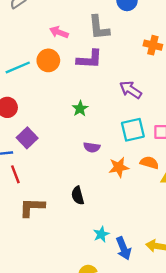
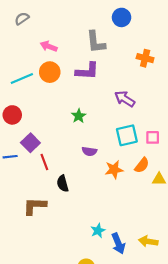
pink arrow: (59, 32) -> (49, 46), moved
orange semicircle: (149, 163) -> (142, 165), turned 112
red line: (15, 174) -> (44, 162), moved
black semicircle: (78, 195) -> (63, 183), moved

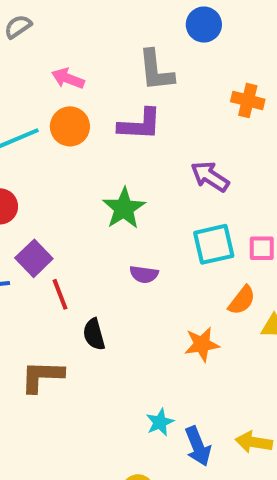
green star: (79, 116) -> (124, 208), size x1.5
orange star: (114, 170) -> (202, 344), moved

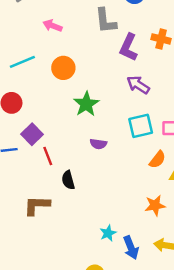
purple L-shape: (140, 124) -> (128, 47), moved, turned 112
orange circle: (70, 126) -> (63, 68), moved
orange star: (202, 344) -> (155, 205), moved

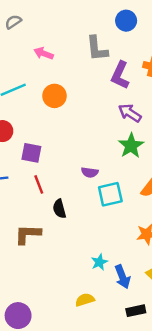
green star: (86, 104) -> (131, 146), moved
cyan square: (141, 126) -> (110, 194), moved
purple square: (32, 134) -> (31, 153), moved, turned -35

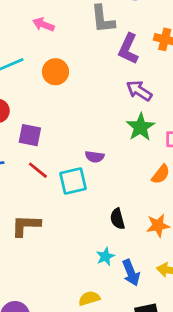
red line: (39, 184) -> (38, 170), turned -30
cyan square: (110, 194) -> (73, 181), moved
black semicircle: (59, 209) -> (118, 219), moved

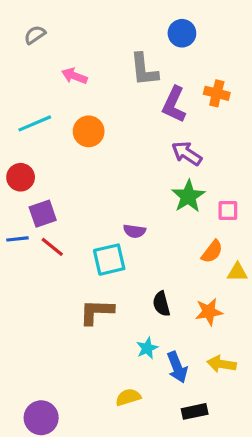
purple square: (30, 135) -> (43, 214), moved, turned -30
red line: (38, 170) -> (52, 247), moved
brown L-shape: (26, 226) -> (97, 312), moved

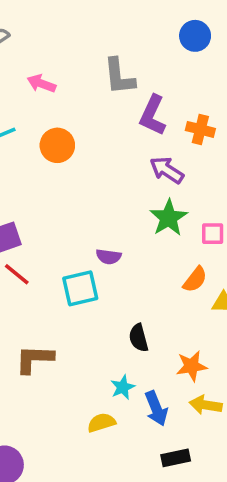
blue circle: (182, 33) -> (195, 36), moved
orange cross: (217, 93) -> (200, 129), moved
brown L-shape: (97, 312) -> (34, 359), moved
orange star: (209, 312) -> (192, 366), moved
yellow semicircle: (128, 397) -> (101, 423), moved

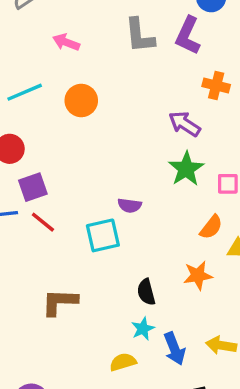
purple L-shape: (153, 115) -> (188, 36), moved
black semicircle: (139, 338) -> (146, 292), moved
orange star: (192, 366) -> (198, 275), moved

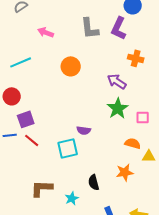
orange circle: (81, 101) -> (71, 66), moved
orange semicircle: (211, 227) -> (133, 143), turned -112
cyan star: (143, 329) -> (72, 198), moved

